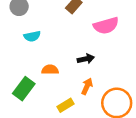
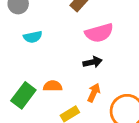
pink semicircle: (106, 26) -> (99, 33), moved
orange semicircle: (50, 70) -> (53, 86), moved

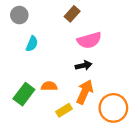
cyan semicircle: (33, 37) -> (32, 44), turned -56
orange arrow: (94, 93) -> (85, 92), size x1.5

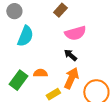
cyan semicircle: (32, 44) -> (25, 36), size x1.5
black arrow: (84, 66) -> (70, 55), turned -128

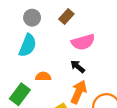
gray circle: (14, 11) -> (32, 18), moved
orange semicircle: (40, 73) -> (43, 76), moved

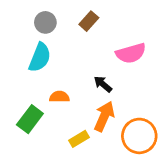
pink semicircle: (83, 42) -> (131, 53), moved

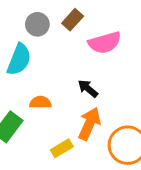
gray circle: (45, 22) -> (37, 24), moved
pink semicircle: (131, 53) -> (105, 43), moved

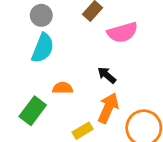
gray circle: (37, 24) -> (41, 15), moved

